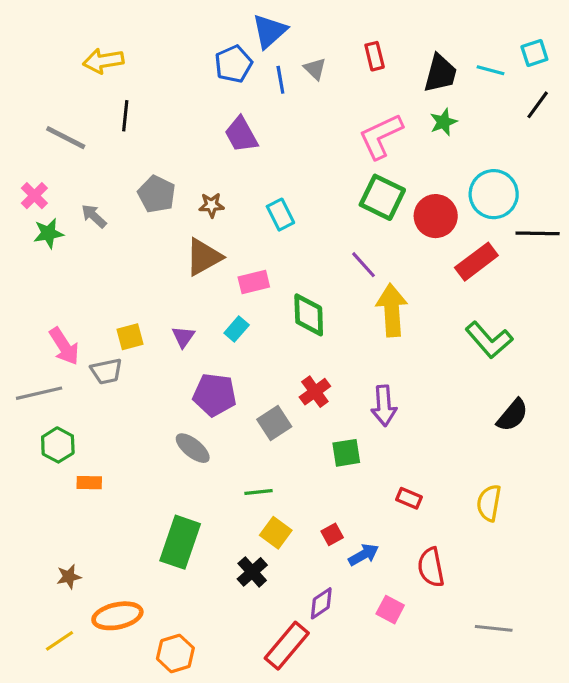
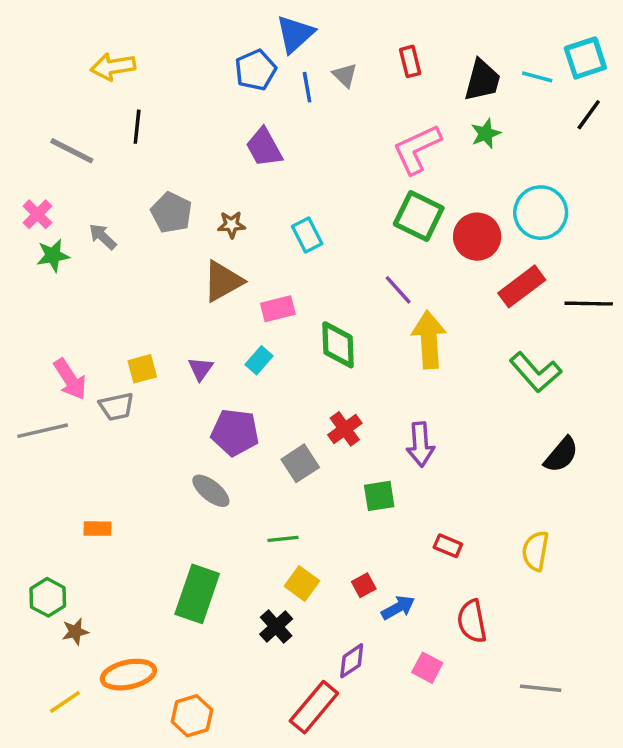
cyan square: (534, 53) -> (585, 58), size x1.4
black line: (538, 233) -> (589, 304), moved
green hexagon: (58, 445) -> (48, 597), moved

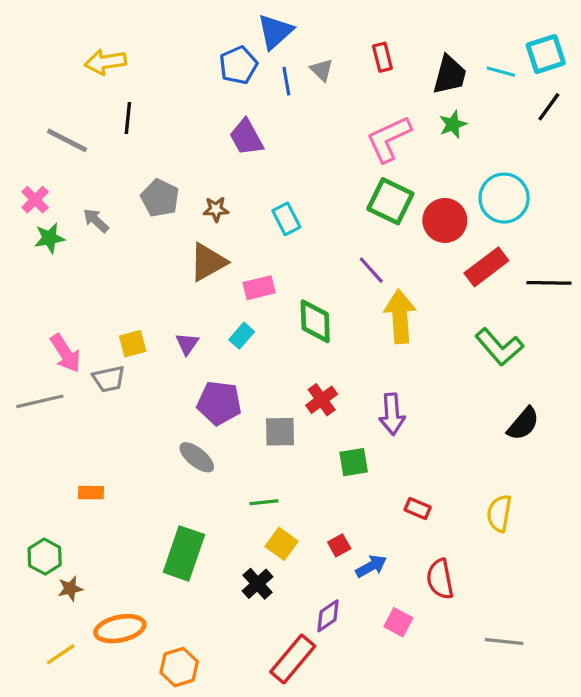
gray square: (300, 463) -> (280, 432), turned 32

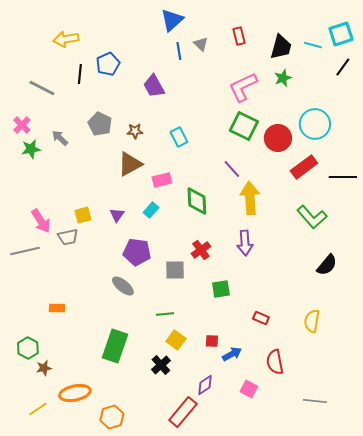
blue pentagon: (238, 65) -> (108, 64), moved
purple arrow: (392, 414) -> (245, 243), moved
red square: (339, 545) -> (212, 341), turned 32

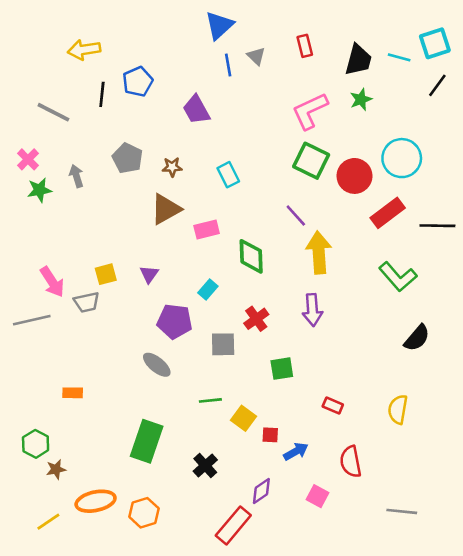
gray arrow: (60, 138) -> (76, 176), turned 30
cyan rectangle: (151, 210) -> (208, 289), moved
yellow square: (176, 340) -> (244, 418), moved
orange hexagon: (112, 417) -> (144, 513), moved

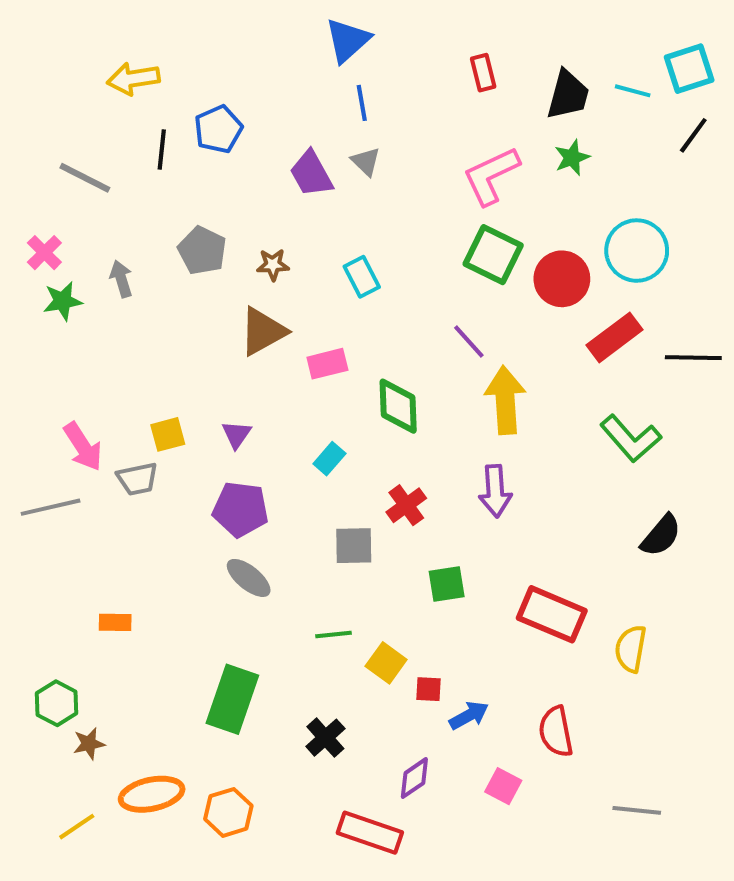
gray triangle: (256, 56) -> (366, 162), moved
purple pentagon: (175, 321) -> (241, 509), moved
red rectangle: (333, 406) -> (552, 614), moved, size x2.0
red rectangle: (233, 525) -> (370, 833), turned 69

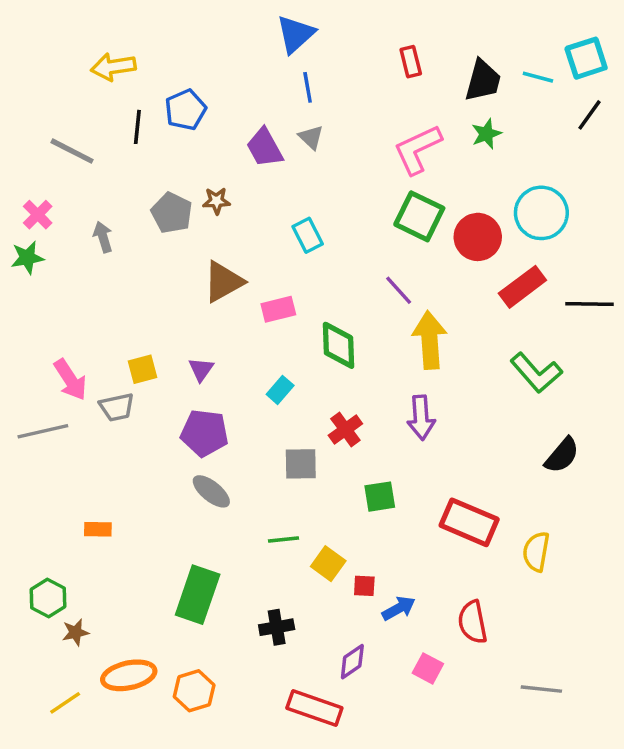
brown star: (273, 265) -> (216, 201), moved
green star: (63, 301) -> (27, 258), moved
black cross: (325, 738) -> (277, 627), turned 32

